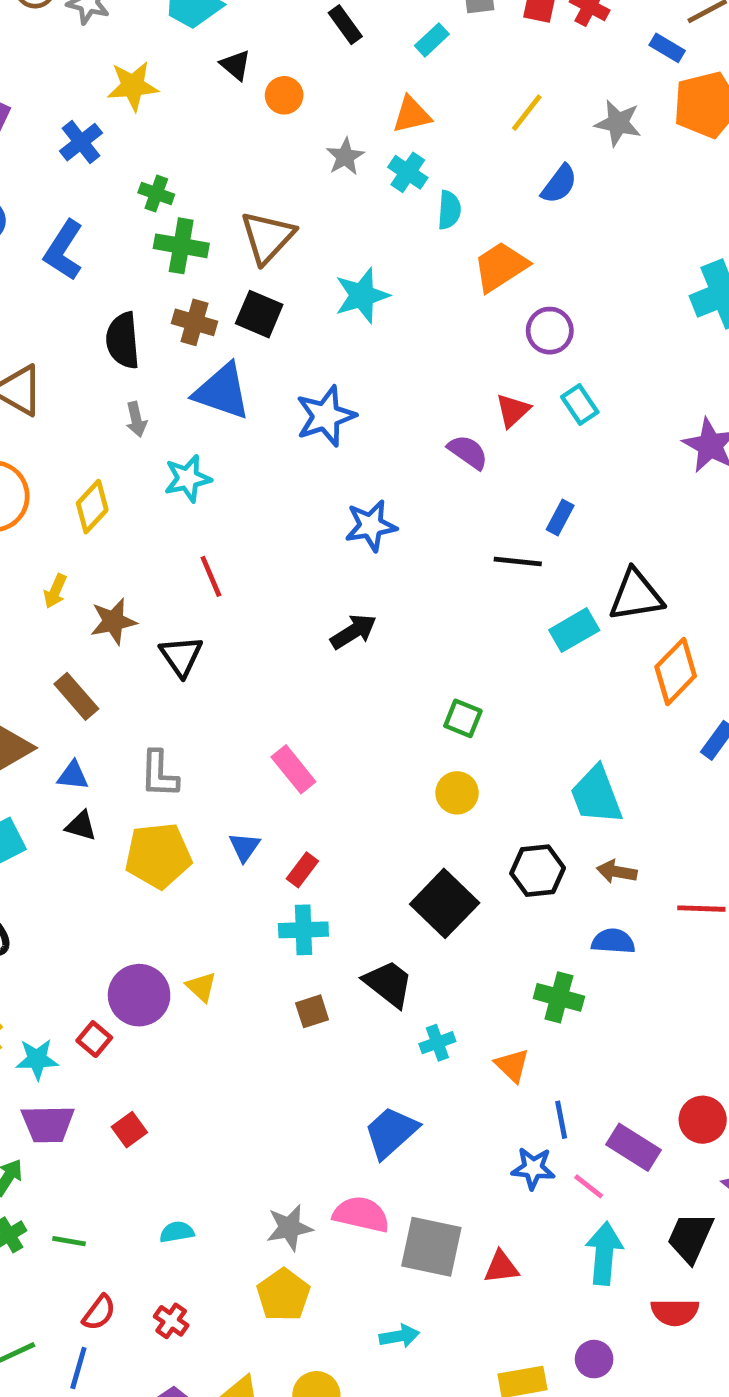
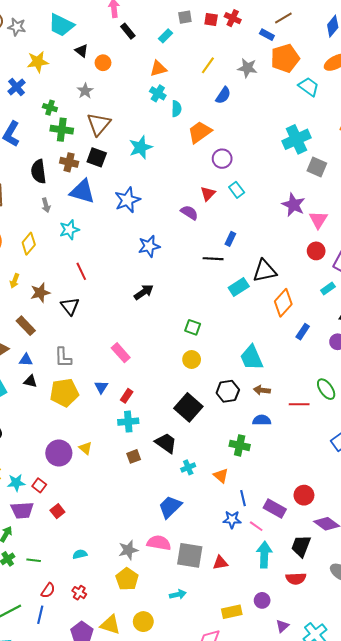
gray star: (345, 157) -> (85, 91), moved
red square: (94, 1039) -> (39, 485), moved

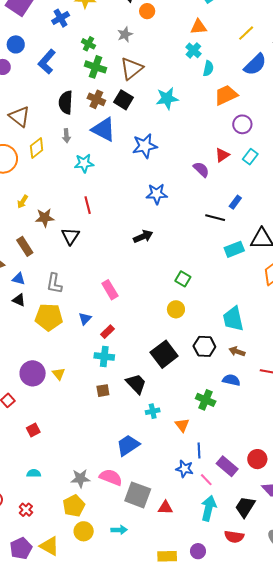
blue semicircle: (223, 95) -> (255, 64), size x1.4
cyan rectangle: (237, 190) -> (250, 157), turned 63
yellow diamond: (29, 244) -> (37, 148), moved
red square: (57, 511) -> (33, 430), moved
yellow circle: (143, 622) -> (84, 531), moved

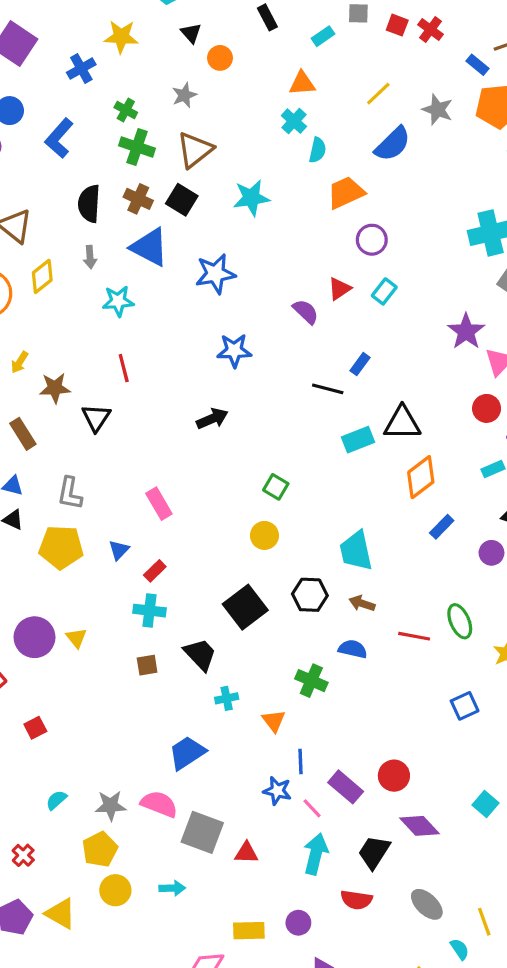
cyan semicircle: (34, 473) -> (56, 800), moved, turned -40

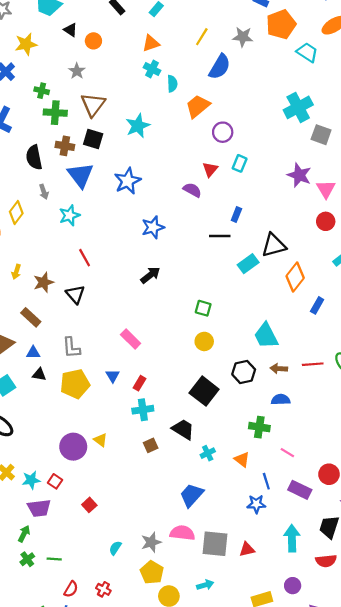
blue triangle: (150, 247) -> (80, 175), turned 40
red line: (414, 636) -> (313, 364), moved
pink line: (312, 808) -> (287, 453), moved

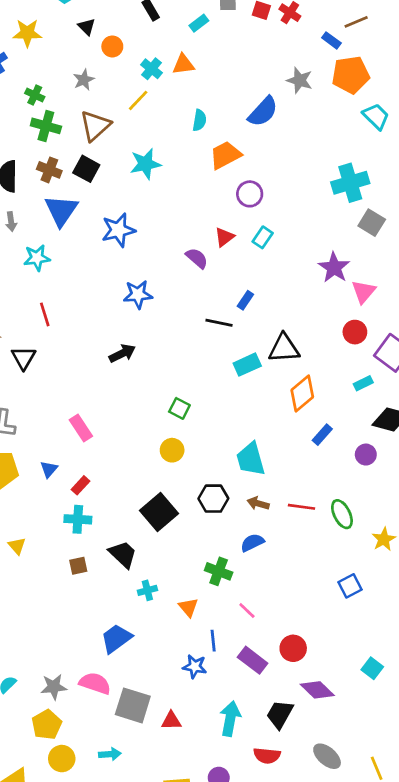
yellow line: (202, 37) -> (138, 100), moved
cyan cross: (152, 69) -> (152, 69), moved
blue semicircle: (281, 400) -> (252, 543), turned -36

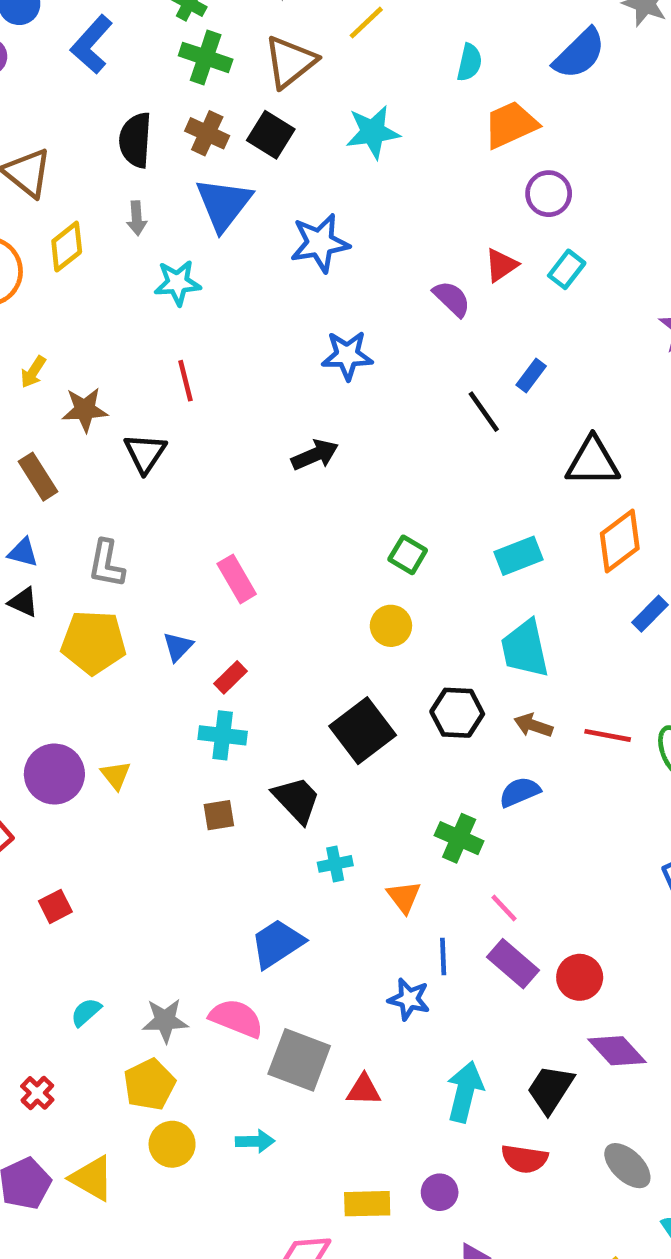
black line: (219, 323) -> (484, 412), turned 40
cyan rectangle: (247, 365) -> (519, 556), moved
purple rectangle: (253, 660) -> (513, 964), moved

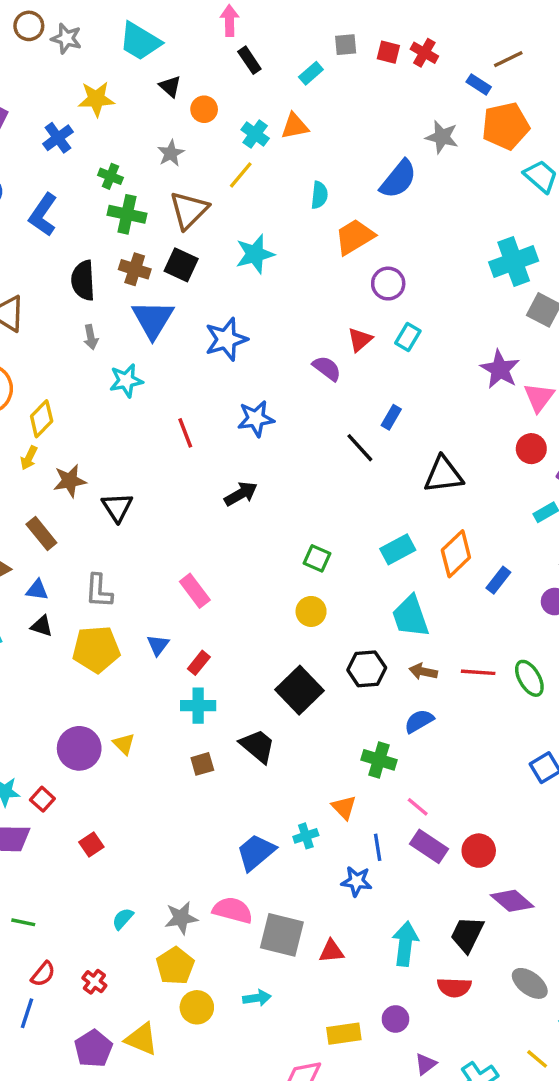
yellow diamond: (67, 247) -> (42, 419), moved
red line: (186, 381) -> (185, 433), moved
orange diamond: (620, 541) -> (456, 554), moved
cyan cross: (335, 864) -> (306, 836), moved

